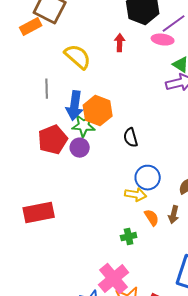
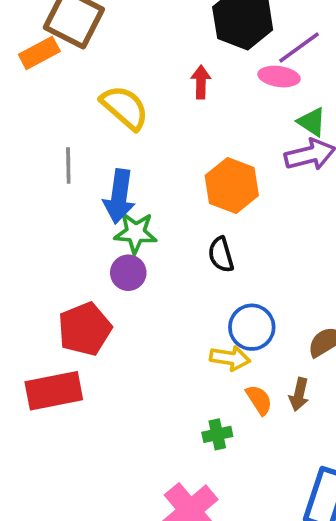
orange hexagon: (98, 111) -> (232, 186), moved
red pentagon: (53, 140) -> (85, 329), moved

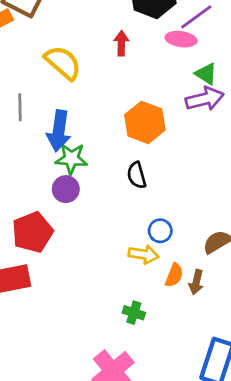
blue circle: (252, 327) -> (160, 231), size x0.7
orange semicircle: (259, 400) -> (174, 275), moved, turned 55
green cross: (217, 434) -> (134, 313), turned 30

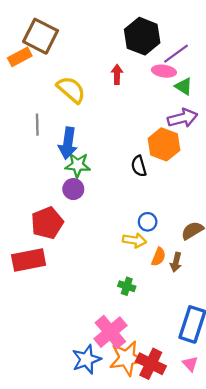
green triangle: (206, 74) -> (184, 86), moved
orange hexagon: (145, 122) -> (164, 144), moved
black semicircle: (137, 175) -> (139, 166), moved

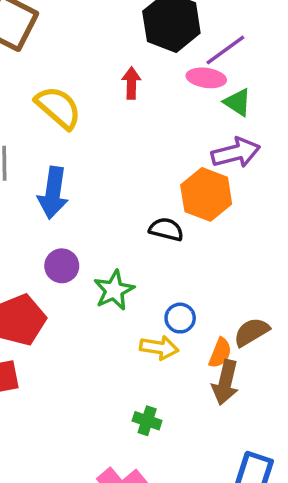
green star: (78, 165) -> (114, 290), moved, turned -30
black semicircle: (139, 166) -> (166, 229), turned 120
orange semicircle: (158, 257) -> (220, 353), moved
brown arrow: (176, 262) -> (225, 382), size x1.4

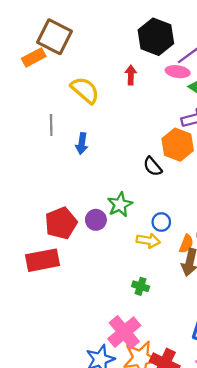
blue arrow: (53, 193) -> (82, 144), size x0.7
black semicircle: (166, 229) -> (153, 166), turned -144
purple circle: (62, 266) -> (96, 220), moved

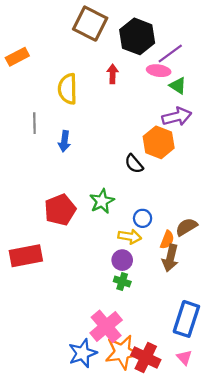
brown square: (54, 37) -> (90, 24), moved
yellow semicircle: (85, 90) -> (68, 89), turned -132
purple circle: (96, 220) -> (122, 260), moved
red pentagon: (61, 223) -> (60, 210), moved

